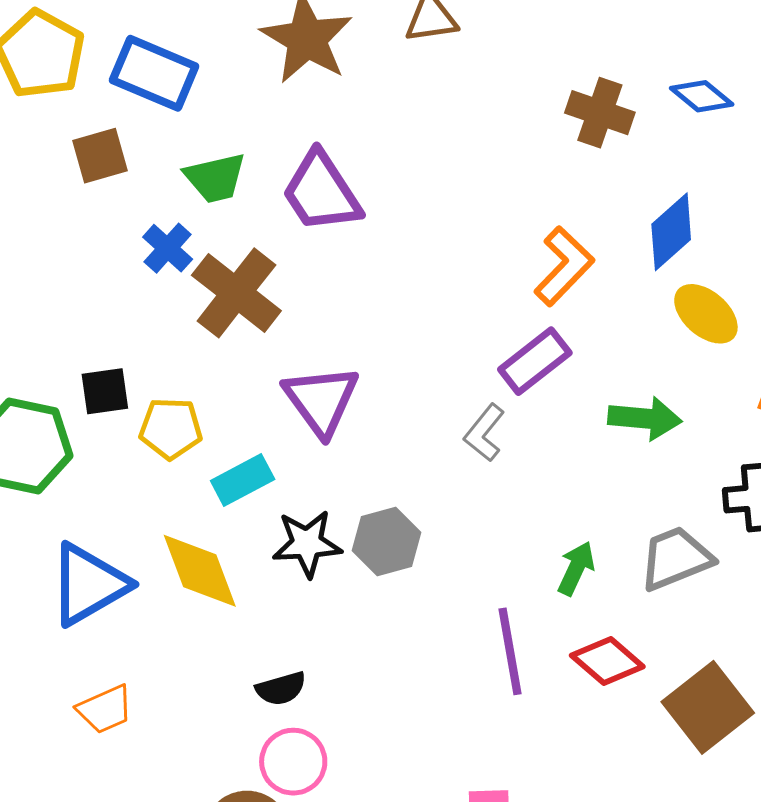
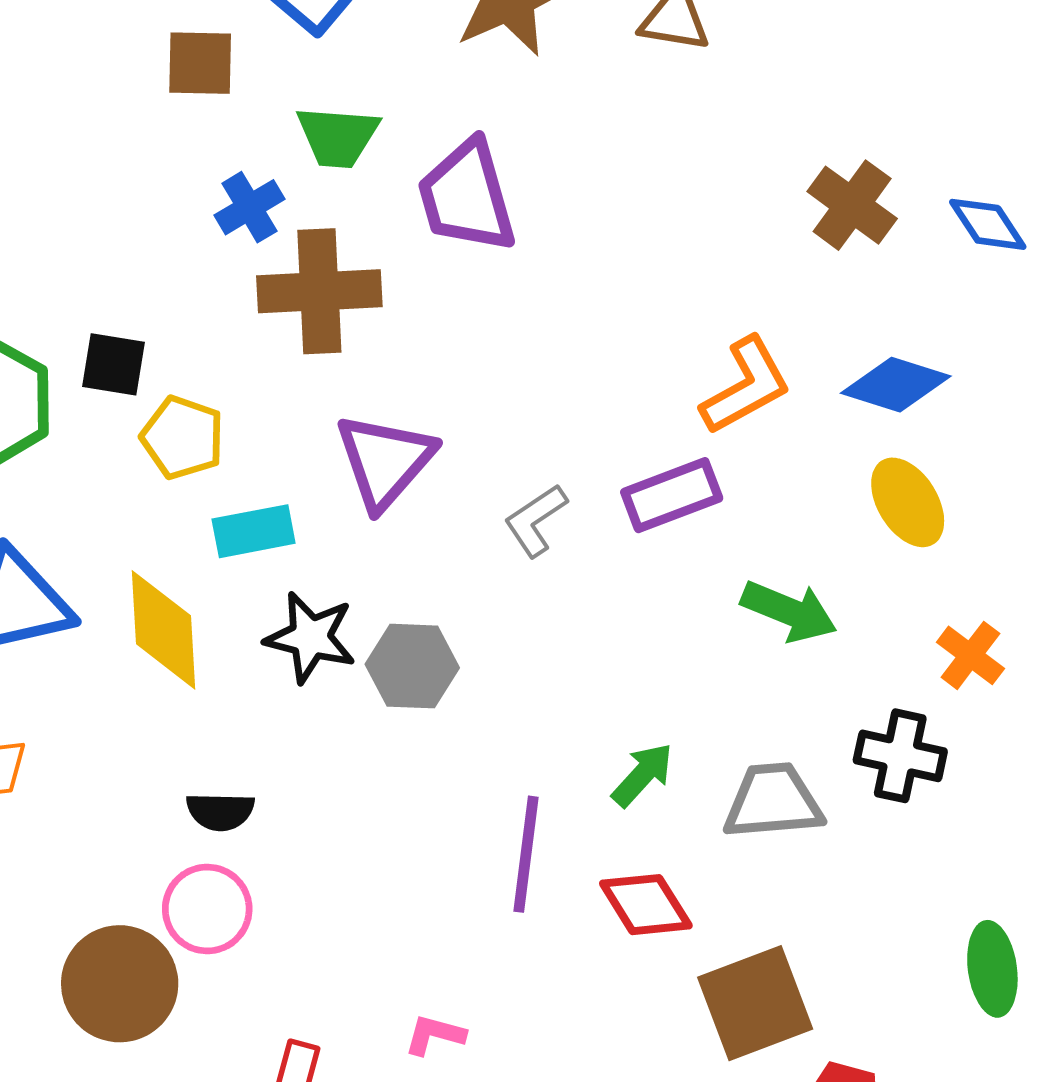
blue diamond: (671, 232) -> (896, 385), turned 42
brown cross: (236, 293) -> (319, 291), turned 32
gray L-shape: (484, 433) -> (536, 520), moved

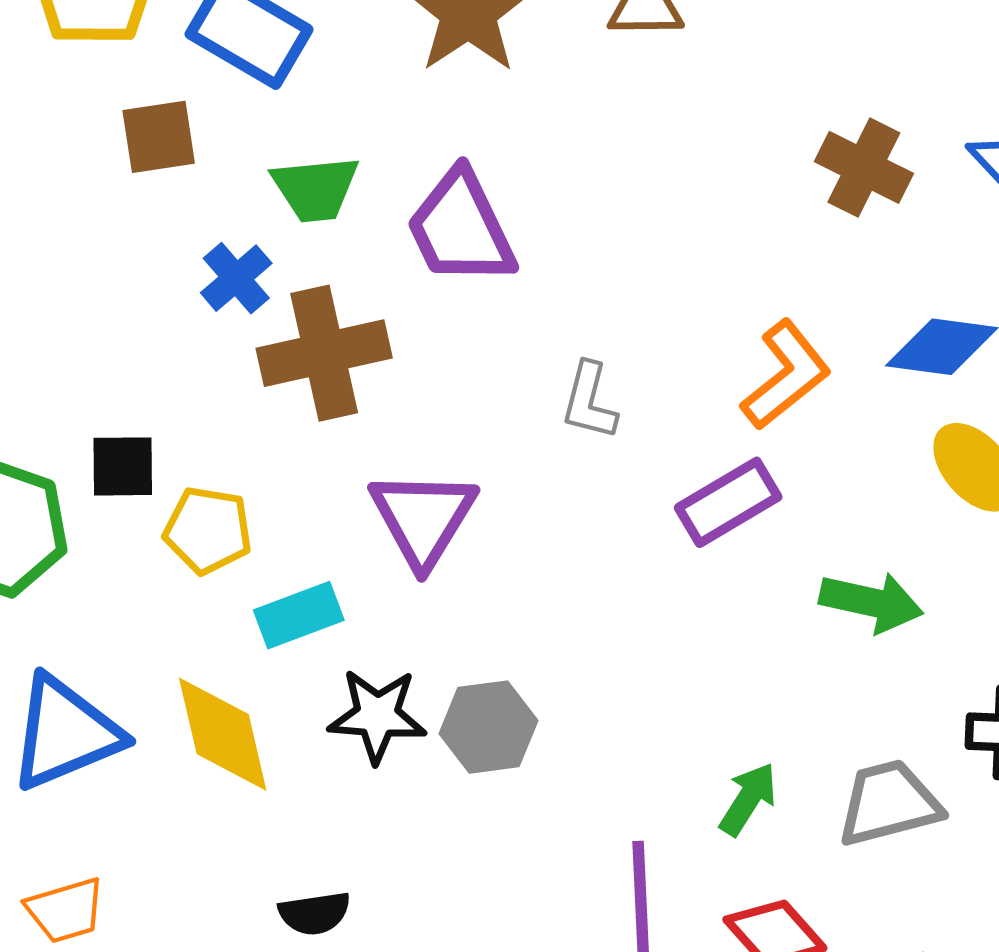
gray L-shape: (536, 520) -> (589, 401), moved, turned -32

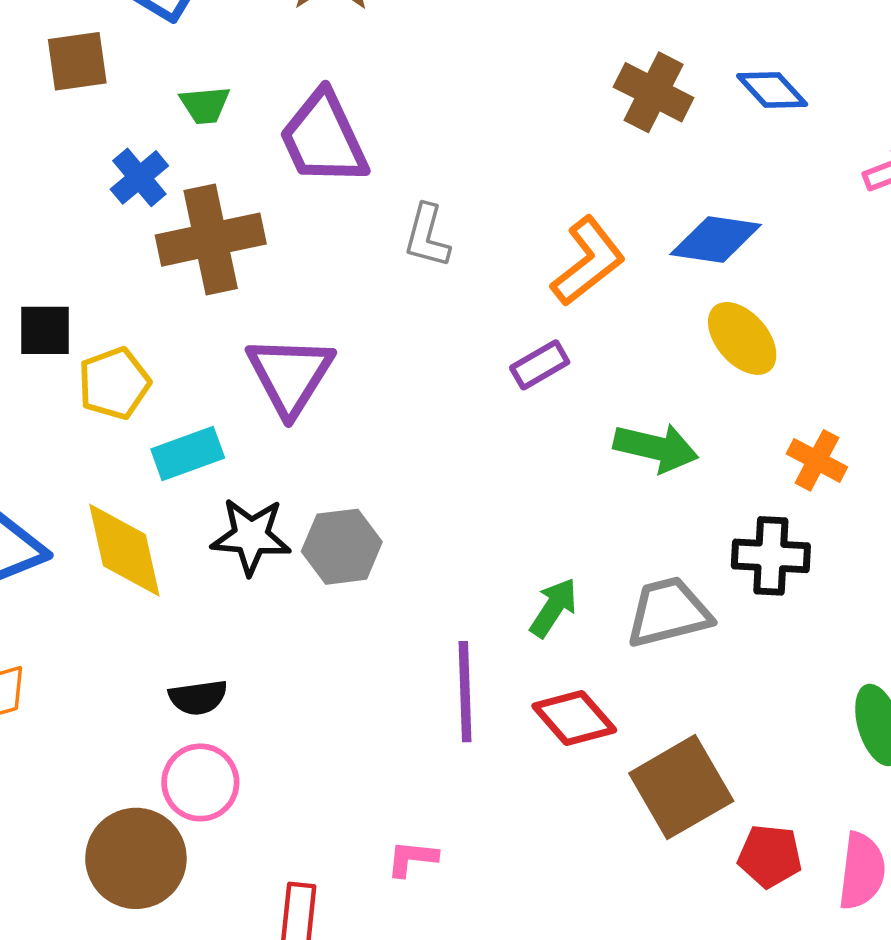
green trapezoid: (315, 189) -> (205, 105), size x0.7
gray L-shape: (589, 401) -> (427, 236), moved
purple rectangle: (728, 502) -> (540, 365), size x0.7
yellow pentagon: (208, 530) -> (114, 383), turned -30

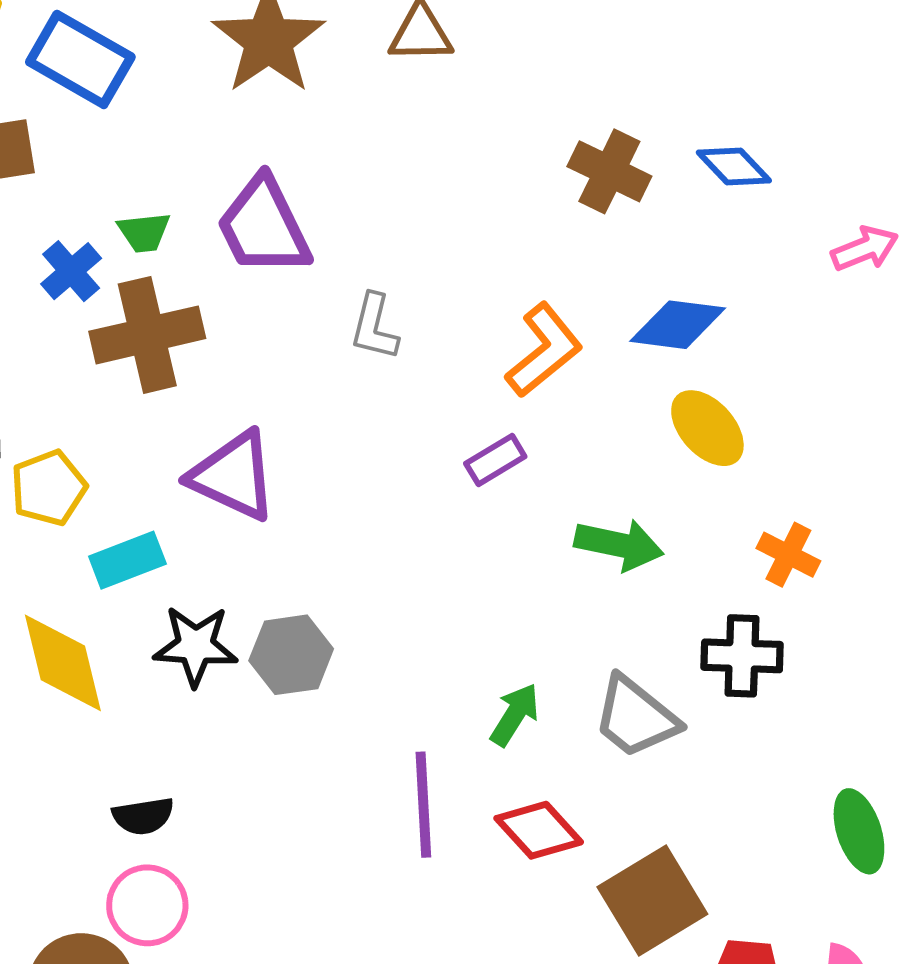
green trapezoid: (205, 105) -> (144, 232), moved
purple triangle: (290, 375) -> (233, 476), turned -36
gray trapezoid: (669, 612) -> (636, 717), turned -126

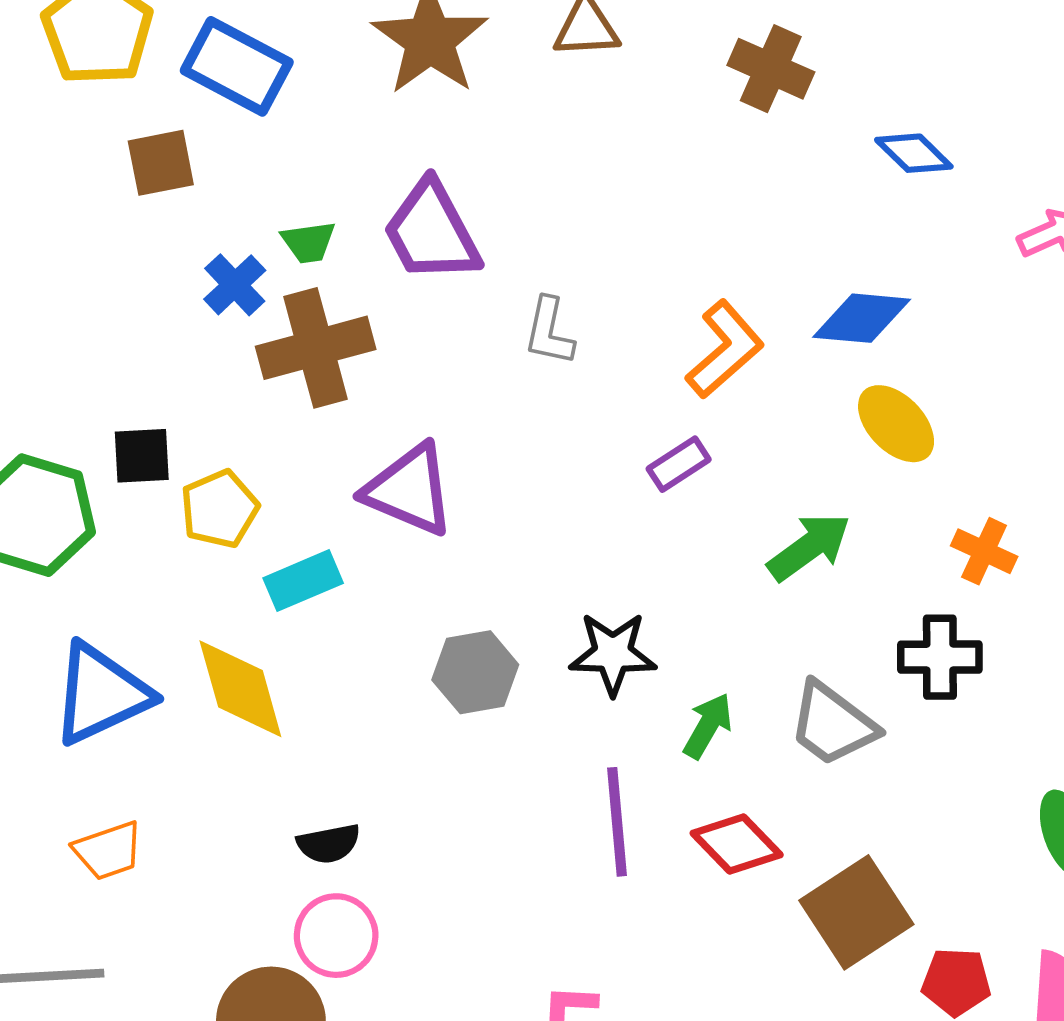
brown cross: (609, 171) -> (771, 69), moved
green arrow: (619, 545) -> (809, 547), turned -46
black star: (196, 646) -> (613, 654), moved

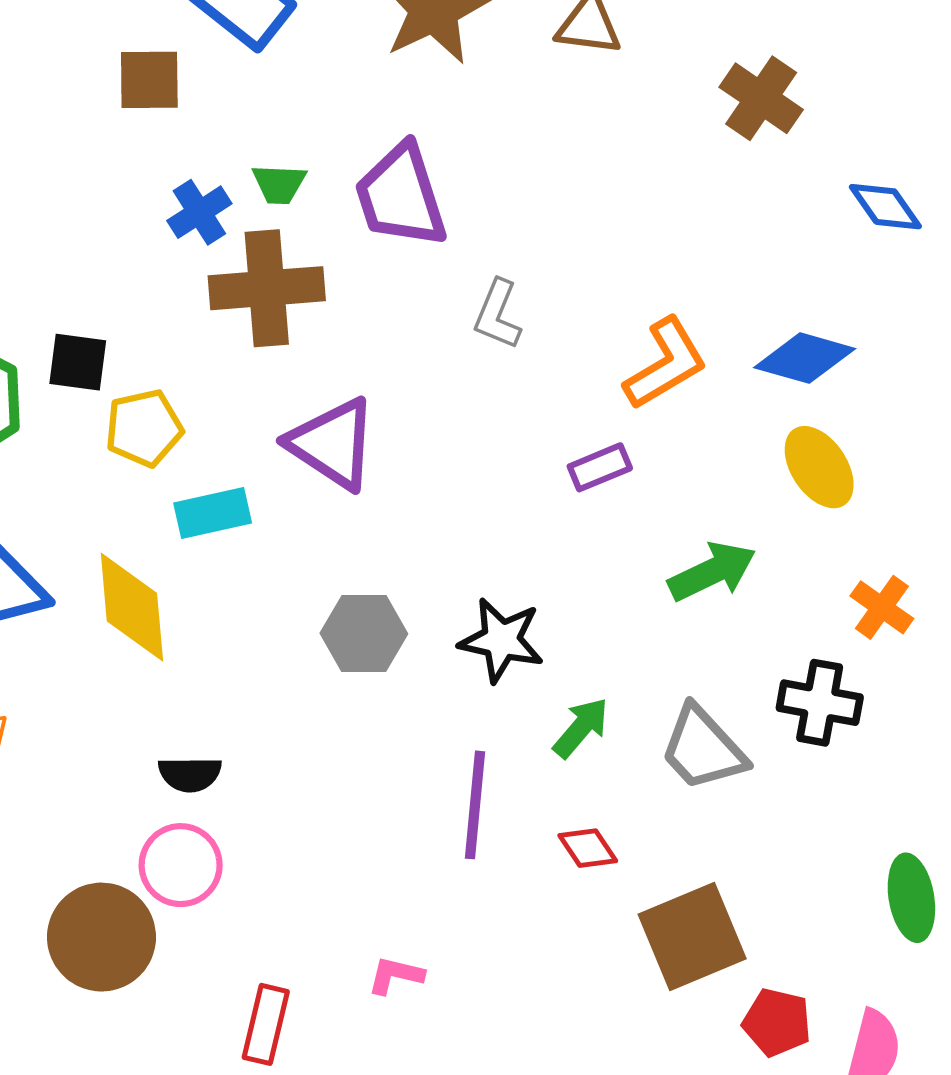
red diamond: (737, 844) -> (588, 848), size x0.7

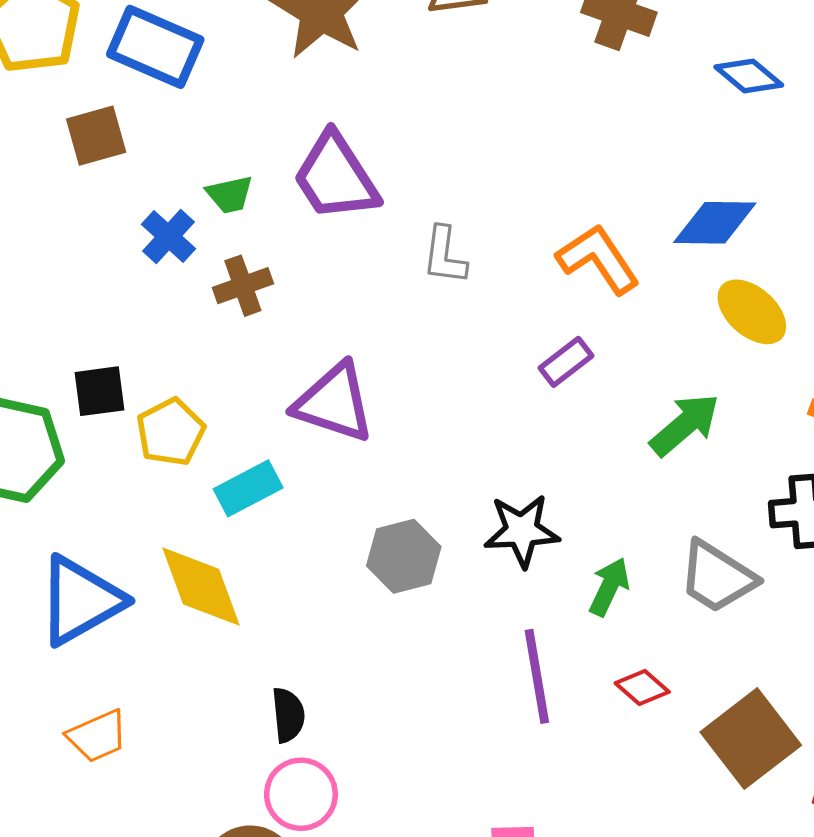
brown cross: (267, 288) -> (243, 286), size x0.6
orange L-shape: (666, 364) -> (598, 259), turned -78
black semicircle: (190, 774) -> (288, 715), turned -80

